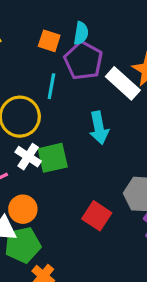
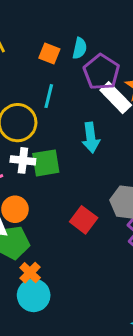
purple pentagon: (83, 61) -> (101, 72), moved
white cross: (28, 157) -> (23, 160), turned -30

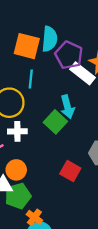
cyan semicircle: (80, 48) -> (50, 39), size x1.5
orange square: (49, 54) -> (27, 46), size x1.6
green square: (46, 163) -> (55, 122), moved, turned -30

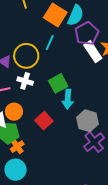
cyan arrow: (67, 107) -> (68, 99), moved
red square: (70, 171) -> (44, 121), moved
orange cross: (34, 217) -> (17, 147), moved

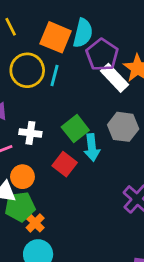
yellow circle: (26, 56) -> (27, 70), moved
red square: (44, 121) -> (65, 164), moved
gray hexagon: (87, 121) -> (123, 127), moved

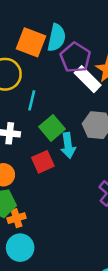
cyan line: (55, 76) -> (32, 100), moved
red square: (65, 164) -> (43, 162), turned 30
orange cross: (35, 223) -> (17, 218), turned 30

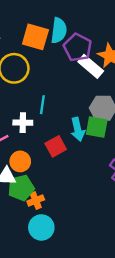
cyan line: (32, 100) -> (42, 105), moved
green square: (52, 128) -> (97, 127), moved, turned -35

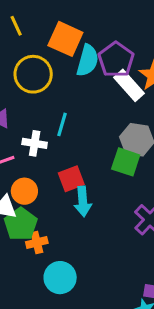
cyan semicircle: (59, 30) -> (87, 60), moved
cyan arrow: (78, 129) -> (83, 201), moved
green pentagon: (21, 188) -> (21, 224), turned -30
cyan circle: (41, 227) -> (60, 278), moved

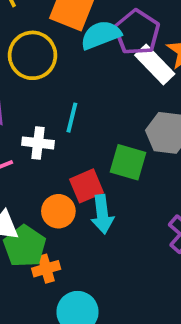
cyan semicircle: (87, 60) -> (101, 35), turned -124
green square: (126, 162) -> (128, 162), moved
orange circle: (24, 191) -> (58, 211), moved

